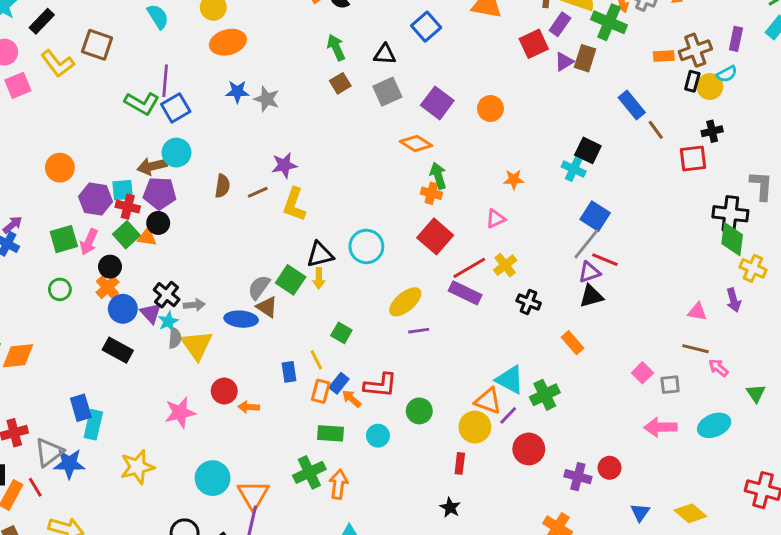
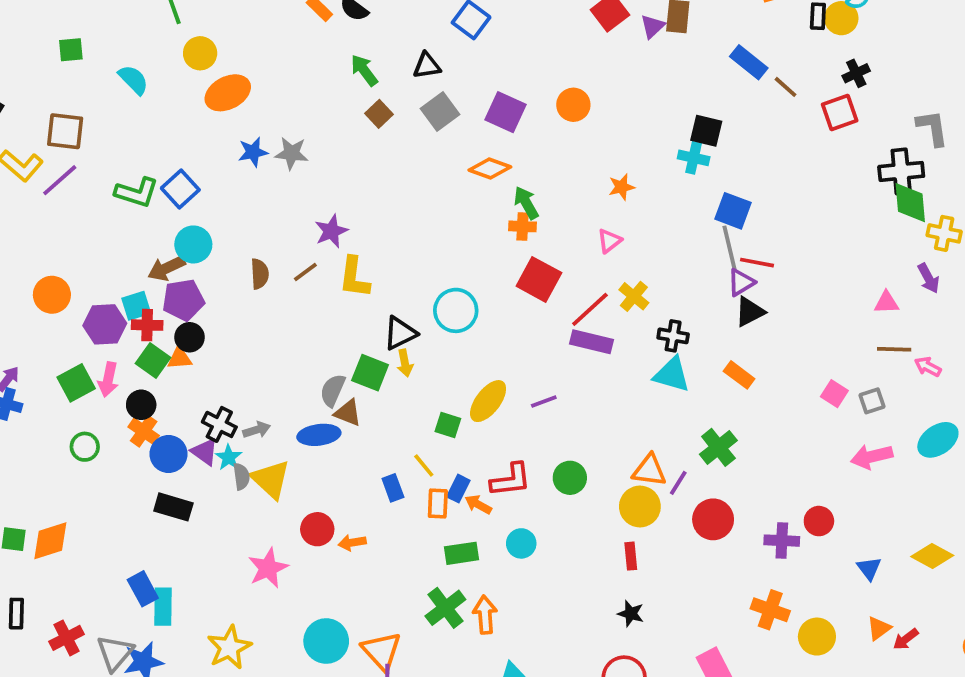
purple line: (165, 81) -> (60, 180), moved, turned 56
gray line: (586, 244) -> (730, 248), turned -40
yellow ellipse: (405, 302) -> (488, 401), moved
cyan triangle: (510, 380) -> (672, 375), moved
green circle: (419, 411) -> (570, 478), moved

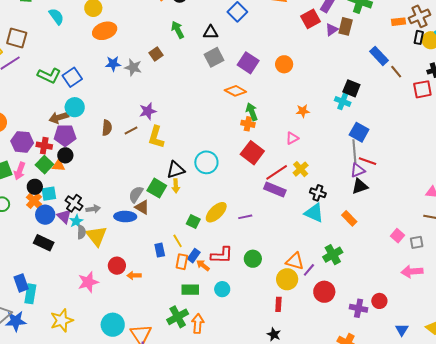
brown square: (379, 114) -> (156, 54), moved
cyan square: (136, 306) -> (49, 194), moved

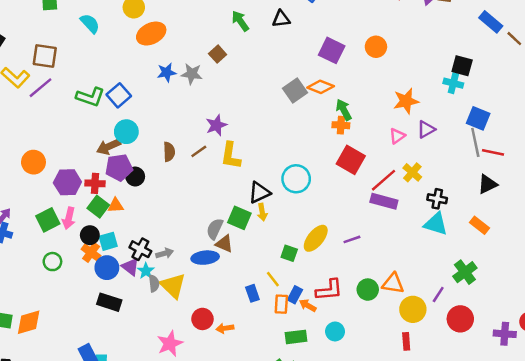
gray square: (214, 57) -> (295, 91), moved
orange star: (303, 111) -> (406, 101), size x1.5
black circle: (65, 155) -> (135, 176), moved
purple triangle: (358, 170) -> (426, 129), moved
orange triangle: (295, 261) -> (393, 283), moved

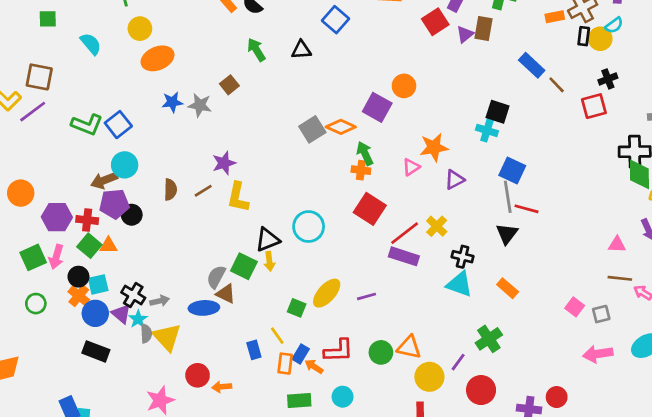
purple square: (332, 50) -> (377, 107), moved
pink triangle: (397, 136) -> (411, 167), moved
black triangle: (487, 184) -> (507, 234), moved, turned -30

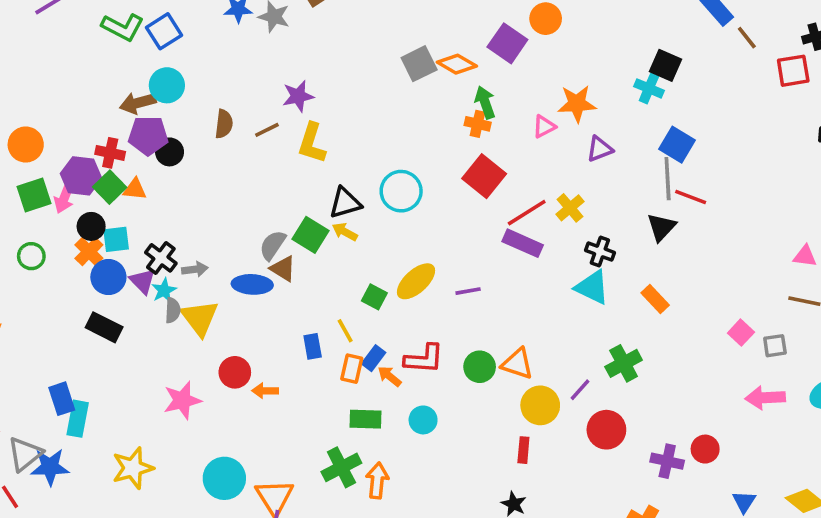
orange circle: (21, 193) -> (26, 145), moved
purple hexagon: (57, 217) -> (81, 176), moved
yellow arrow: (269, 261) -> (345, 232), turned 120

